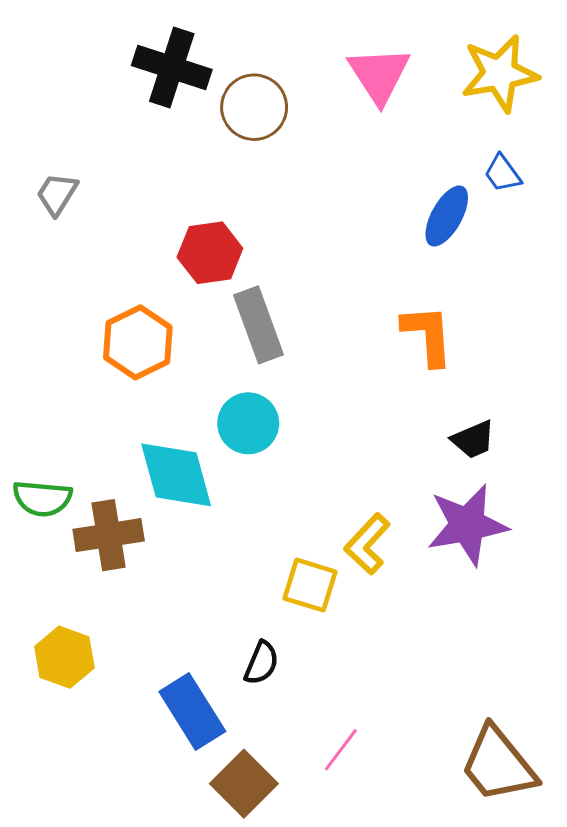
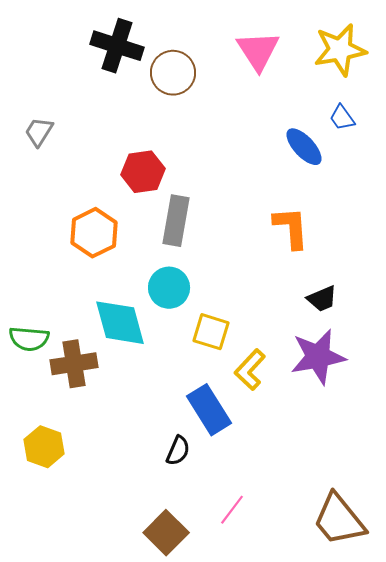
blue ellipse: (447, 216) -> (304, 147), turned -72
gray rectangle: (259, 325) -> (176, 221), turned 30
yellow square: (310, 585) -> (211, 332), moved
blue rectangle: (192, 712) -> (209, 410), moved

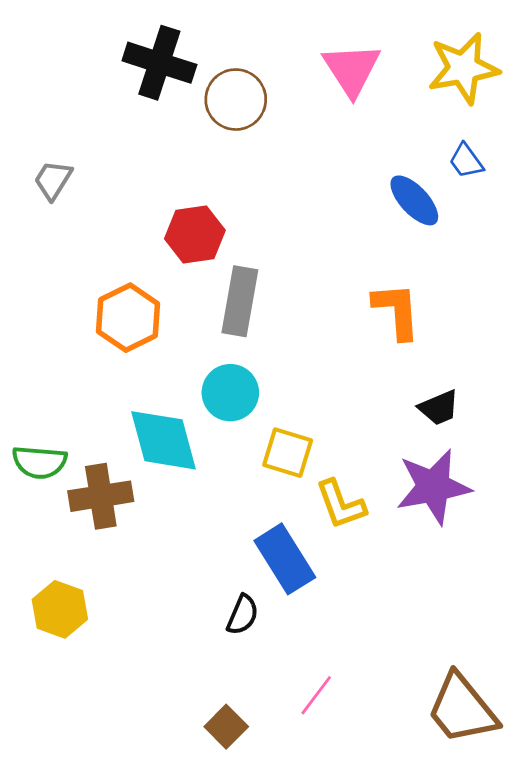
yellow L-shape: (250, 370) -> (341, 504), turned -63
brown square: (166, 533) -> (226, 727), size x0.7

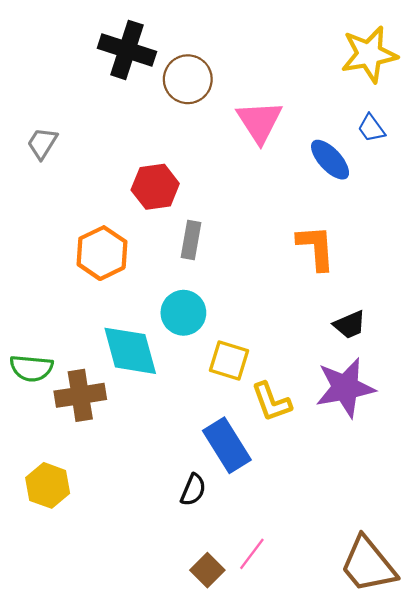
pink triangle: (352, 70) -> (259, 122), moved
gray rectangle: (240, 301) -> (191, 240), size x0.7
brown square: (226, 727) -> (207, 570), moved

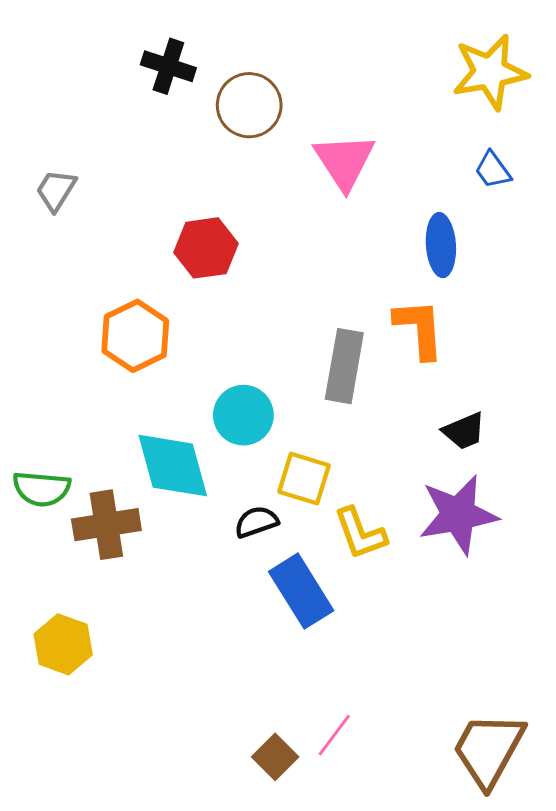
black cross: (127, 50) -> (168, 66), size x0.7
blue ellipse: (330, 160) -> (441, 245), moved, turned 39
gray rectangle: (191, 240) -> (344, 366), moved, size x1.4
black semicircle: (193, 490) -> (256, 522), moved, turned -132
brown trapezoid: (368, 565) -> (488, 750), turned 68

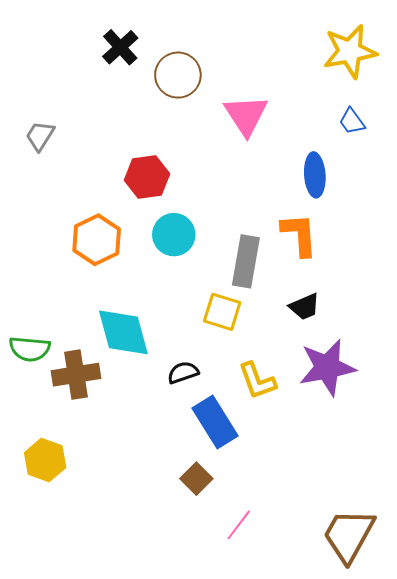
black cross: (168, 66) -> (120, 47), turned 30
cyan circle: (243, 415) -> (174, 235), moved
black trapezoid: (464, 431) -> (305, 307), moved
yellow square: (304, 479) -> (222, 312), moved
brown square: (275, 757) -> (196, 479), moved

